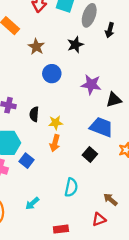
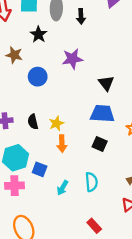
black star: (75, 45) -> (38, 34), moved
purple star: (91, 85) -> (72, 59), moved
black triangle: (114, 100) -> (106, 83), turned -35
cyan arrow: (32, 203) -> (62, 188), moved
red rectangle: (61, 229) -> (94, 226), turned 72

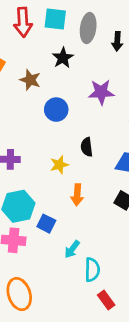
black semicircle: (33, 122) -> (87, 147), moved
yellow star: (56, 123) -> (59, 165), moved
cyan semicircle: (91, 182) -> (92, 270), moved

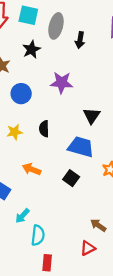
yellow star: (59, 165) -> (15, 132), moved
orange arrow: (77, 195) -> (32, 169), turned 102
red rectangle: (106, 300) -> (47, 263), turned 35

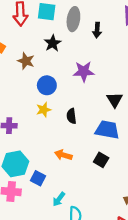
yellow star: (15, 132) -> (44, 110), moved

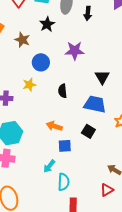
yellow star: (44, 110) -> (29, 85), moved
blue square: (38, 178) -> (65, 146), moved, turned -32

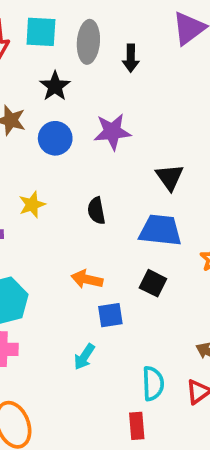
blue circle: (41, 62) -> (55, 138), moved
cyan semicircle: (64, 182) -> (153, 383), moved

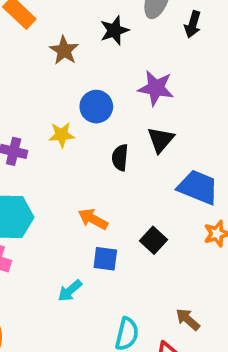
blue circle: (55, 138) -> (96, 107), moved
black triangle: (170, 177) -> (161, 140), moved
blue trapezoid: (160, 230) -> (198, 187), moved

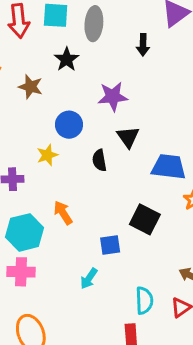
black arrow: (193, 24) -> (143, 45), moved
orange arrow: (93, 219) -> (63, 213), moved, turned 45
black square: (154, 240) -> (145, 219), size x1.4

